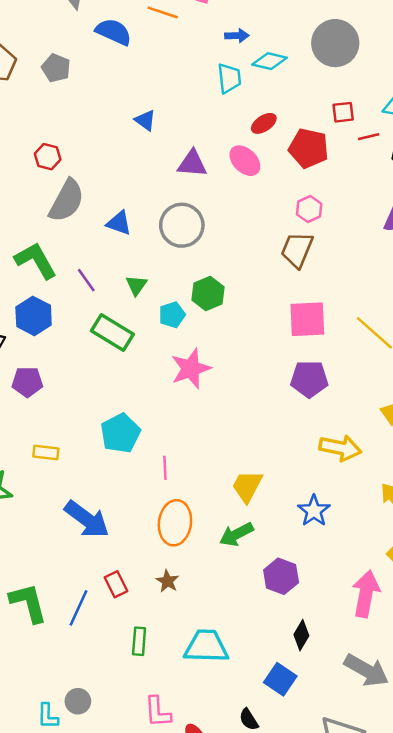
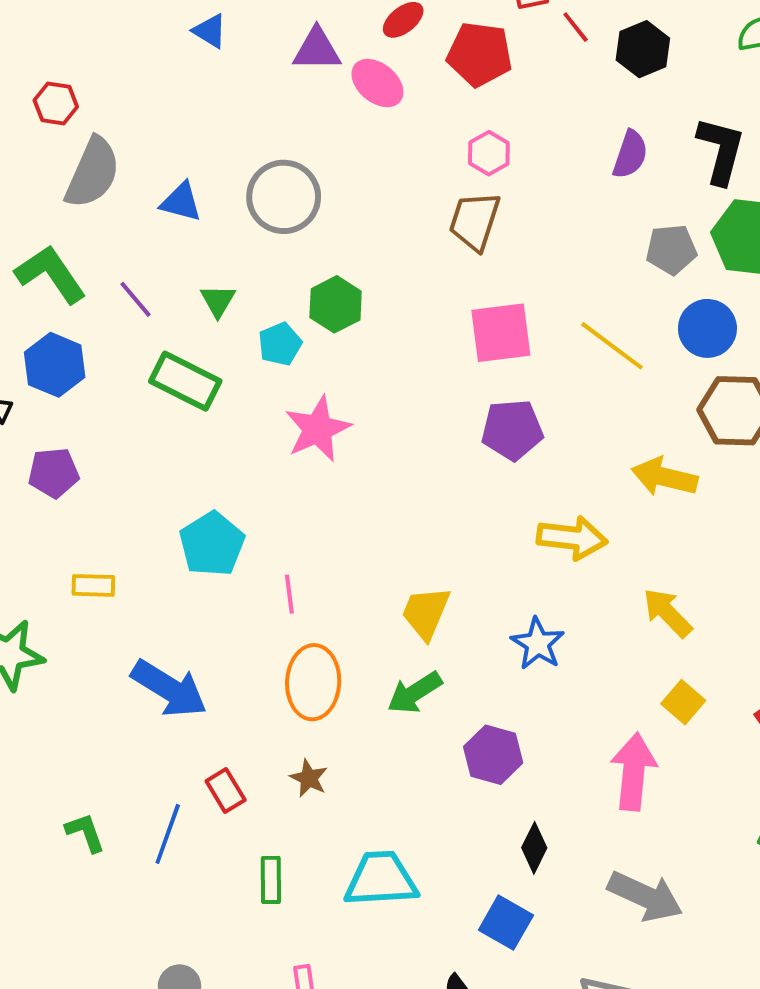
red line: (369, 137) -> (576, 27), turned 70
purple triangle: (192, 164) -> (317, 50), moved
green L-shape: (28, 603) -> (85, 833), size x0.6

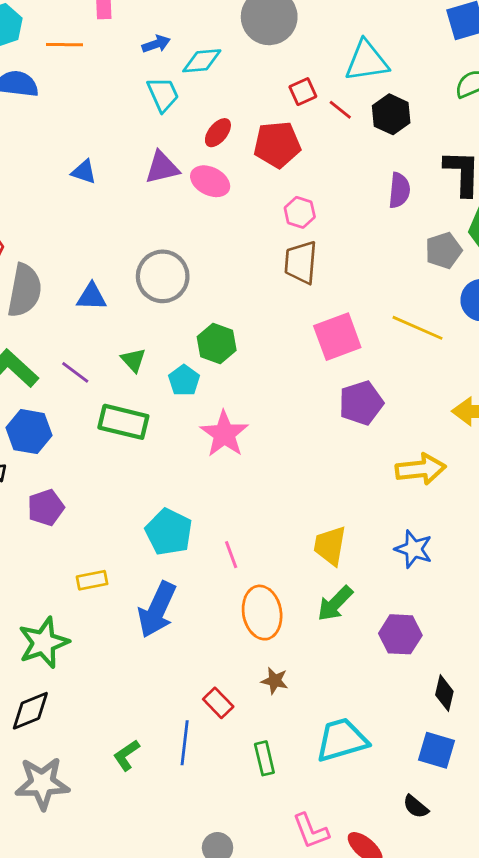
blue arrow: (169, 689) -> (157, 610), moved, turned 96
green L-shape: (85, 833) -> (126, 755), turned -92

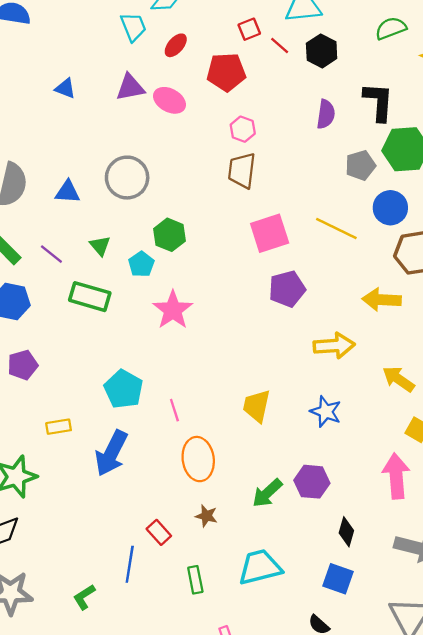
red ellipse: (218, 133) -> (176, 45), moved
green arrow: (335, 603) -> (267, 493), moved
green L-shape: (126, 755) -> (84, 597), moved

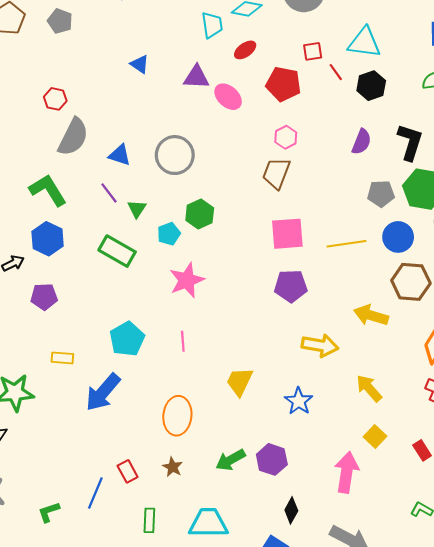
yellow line: (336, 229) -> (347, 244), turned -48
purple line: (51, 254) -> (109, 193), moved
pink line: (174, 410) -> (183, 341), moved

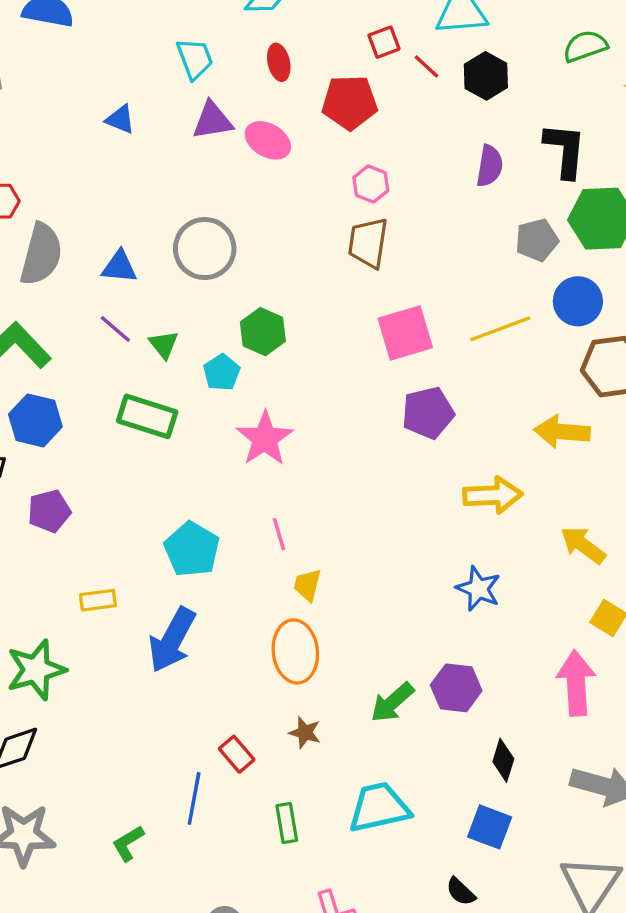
cyan trapezoid: (212, 25) -> (195, 59), moved
red ellipse: (245, 50) -> (279, 62), turned -55
yellow trapezoid: (240, 382) -> (307, 585), moved, size x0.7

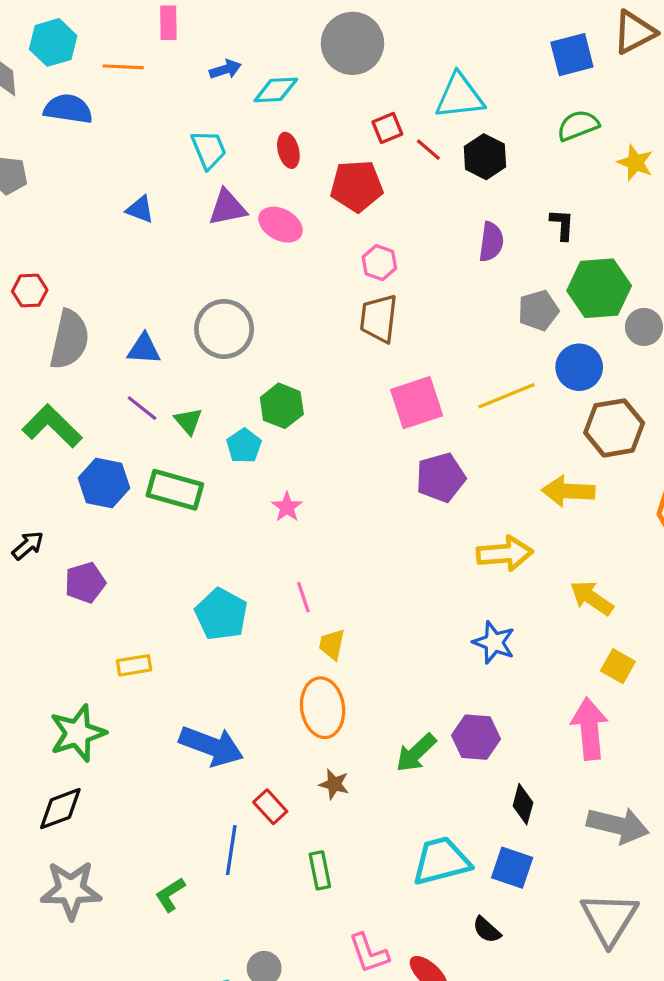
black L-shape: (565, 150) -> (562, 225), size x0.6
blue hexagon: (35, 420) -> (104, 483), moved
pink star: (265, 439) -> (287, 507), size x0.6
blue arrow: (172, 640) -> (211, 746), moved, turned -96
cyan trapezoid: (379, 807) -> (441, 861), moved

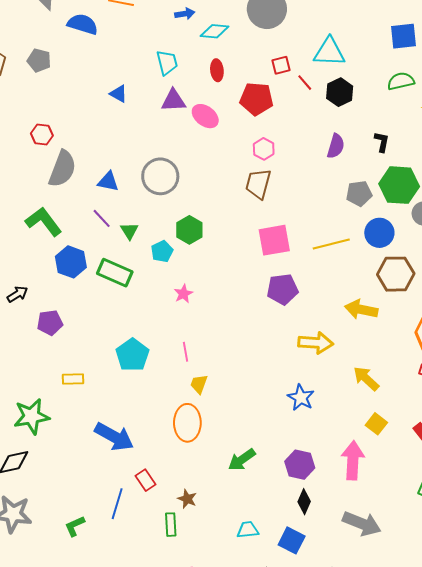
purple hexagon: (476, 737) -> (300, 465), moved
brown star: (334, 784) -> (187, 499), moved
cyan trapezoid: (441, 861) -> (248, 530), size x0.6

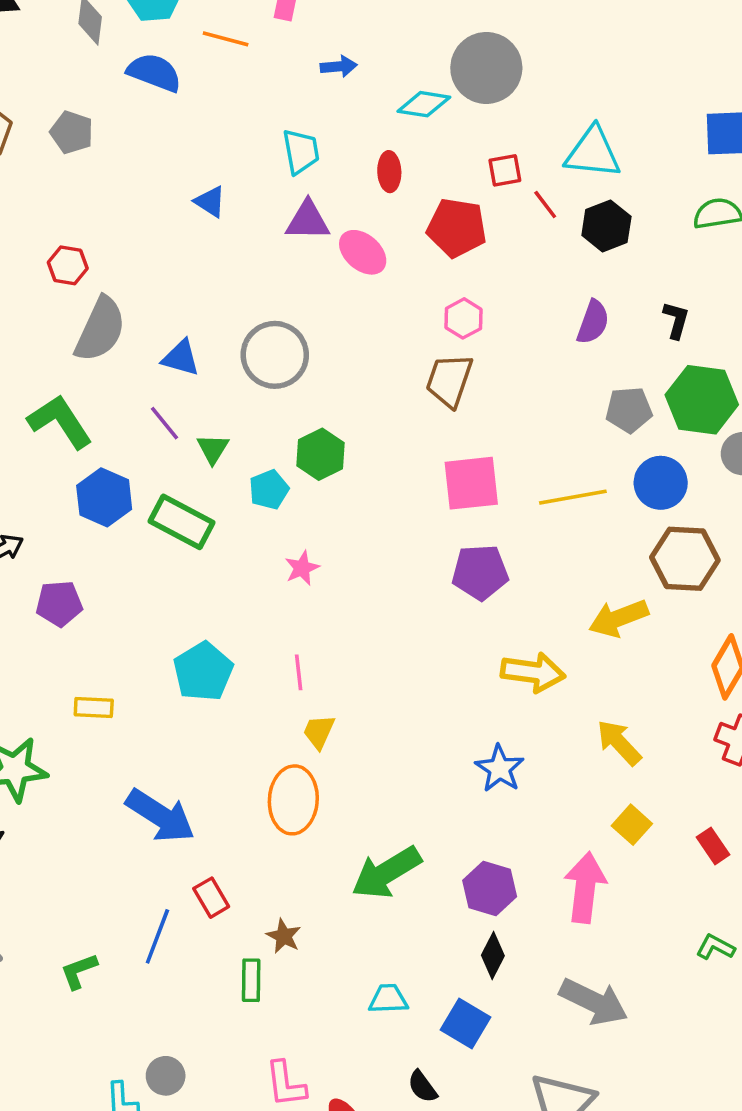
cyan diamond: (215, 31) -> (424, 104), moved
yellow arrow: (361, 310) -> (619, 618), turned -36
green arrow: (242, 460) -> (386, 873), size x1.4

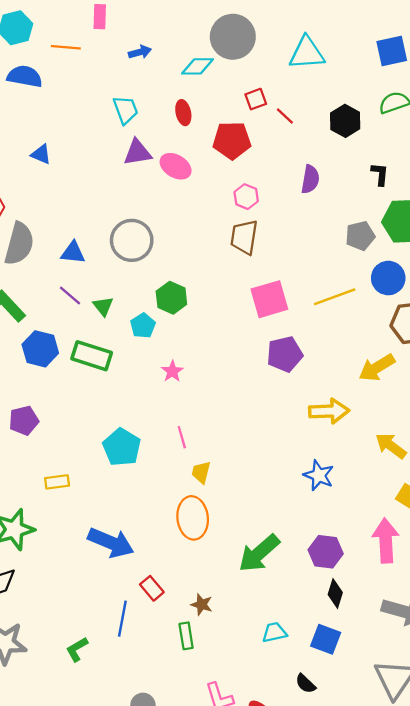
cyan triangle: (593, 153) -> (307, 53), moved
blue triangle: (210, 202) -> (41, 154), moved
black hexagon: (606, 226) -> (345, 121), moved
purple semicircle: (593, 322) -> (310, 179), moved

